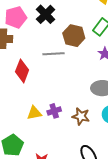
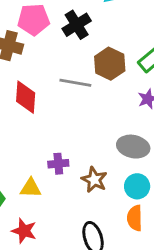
red diamond: (22, 71) -> (26, 97), turned -30
yellow triangle: (34, 113) -> (31, 188), moved

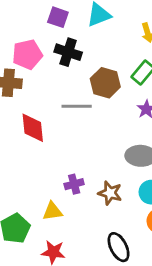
black cross: (77, 25) -> (68, 52), turned -30

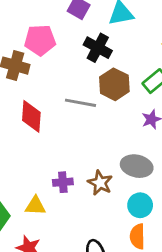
black cross: (68, 52) -> (98, 48), moved
brown star: (110, 193) -> (100, 183), moved

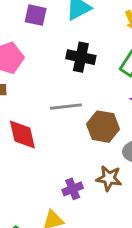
black cross: (98, 48) -> (81, 57), moved
brown hexagon: (114, 84) -> (103, 127), moved

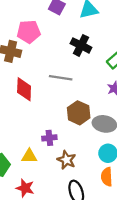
brown hexagon: (103, 127) -> (79, 113), moved
brown star: (109, 178) -> (67, 160), moved

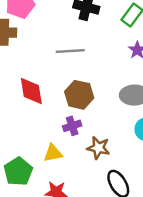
red diamond: (24, 89) -> (31, 91), moved
brown hexagon: (79, 113) -> (79, 95), moved

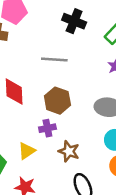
yellow triangle: (53, 153) -> (27, 151), turned -30

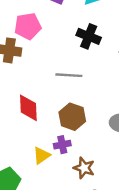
yellow triangle: (27, 151) -> (41, 155), moved

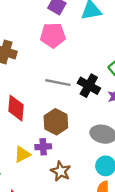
pink pentagon: (28, 26) -> (53, 35), moved
black cross: (89, 36) -> (89, 86), moved

